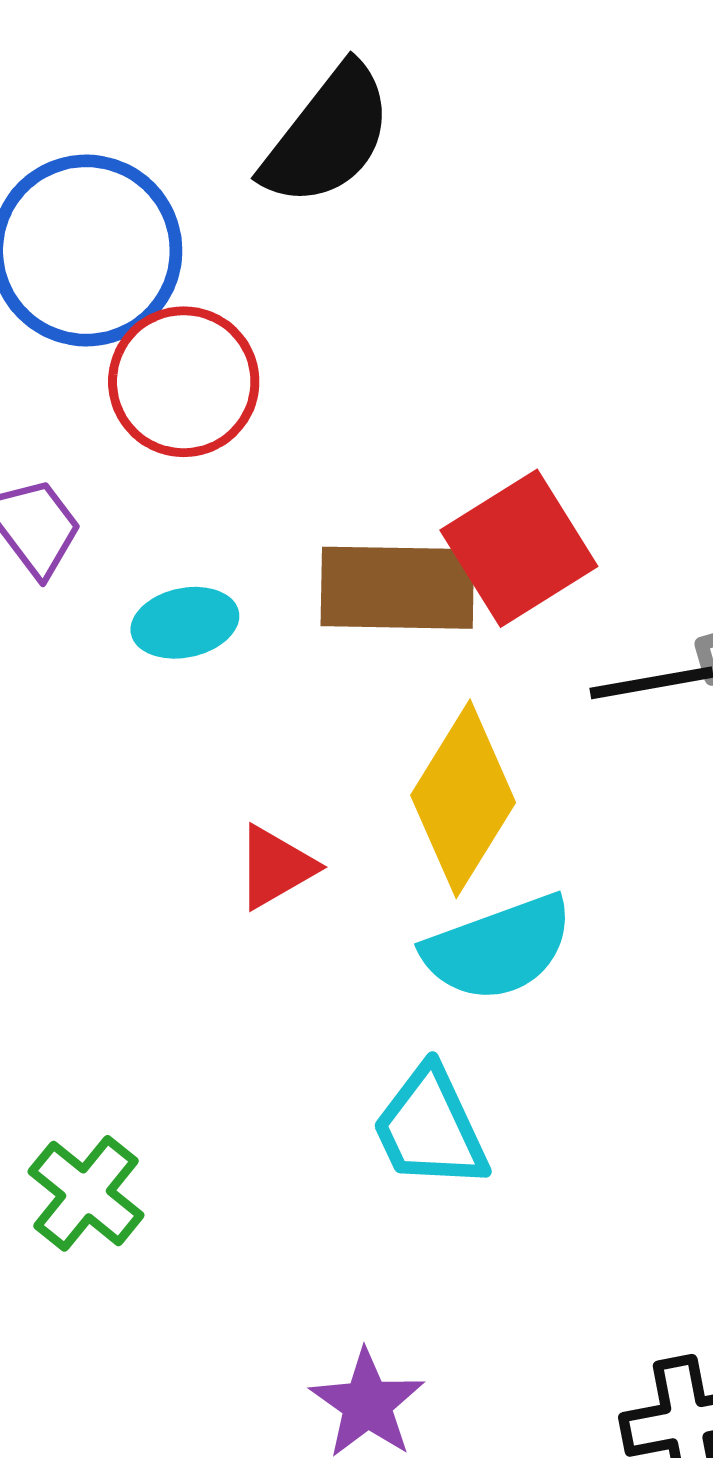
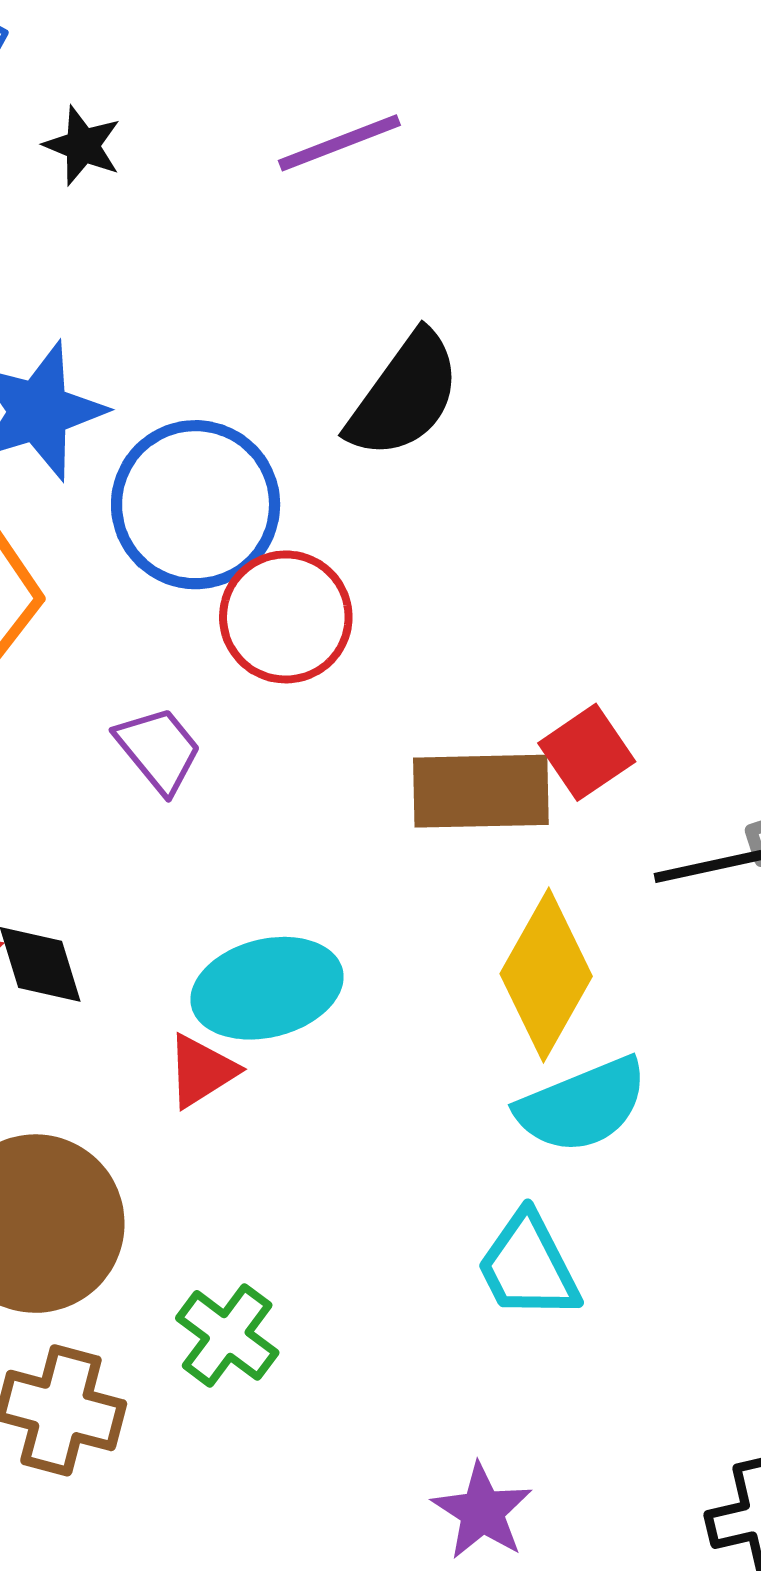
red square: (519, 548) -> (587, 752), size x0.7
cyan ellipse: (185, 623) -> (267, 988), moved, size x1.6
red triangle: (276, 867) -> (201, 1071), moved

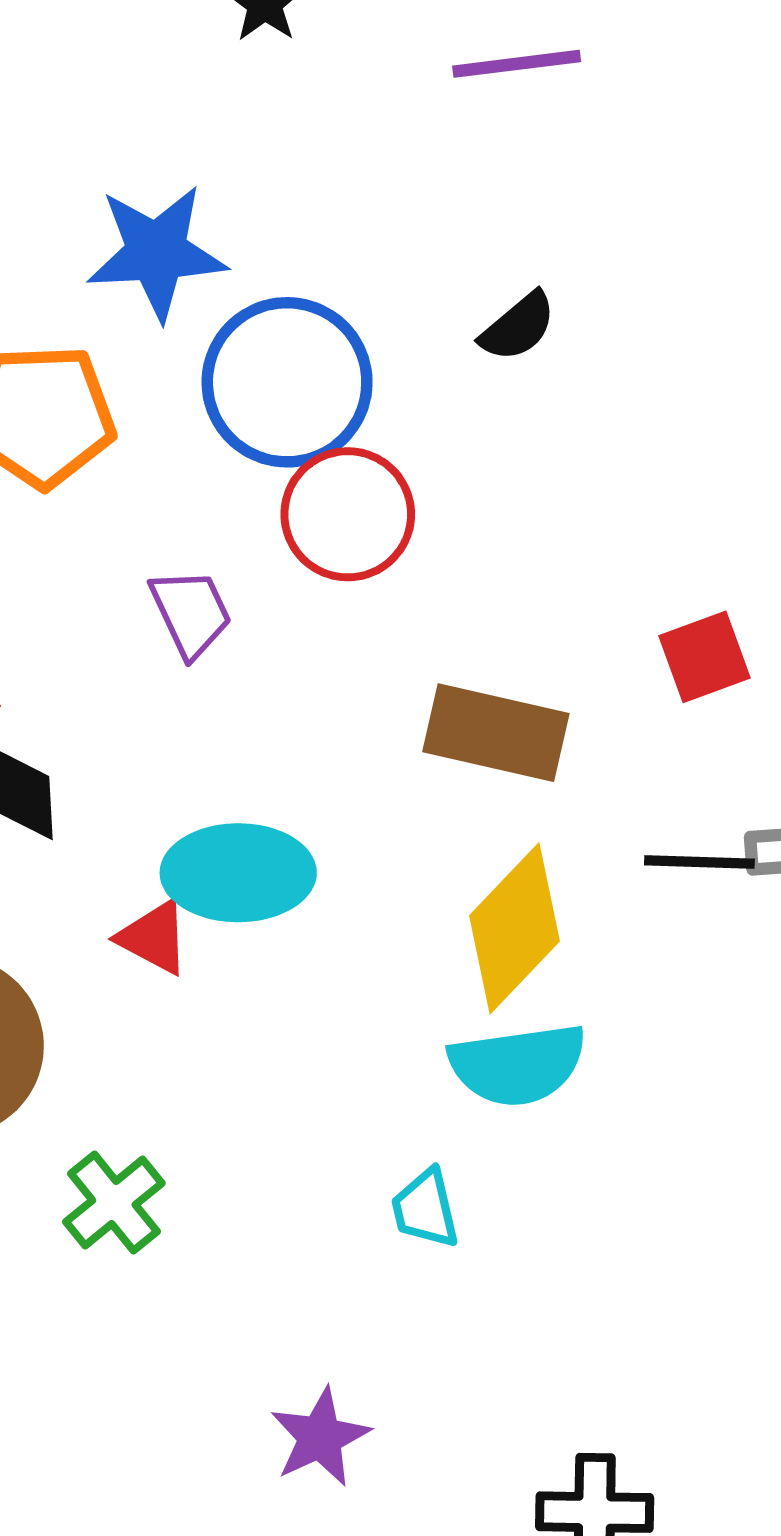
black semicircle: (404, 395) -> (518, 327), size x0.6
red square: (587, 752) -> (705, 657), moved
red triangle: (201, 1071) -> (154, 937), turned 46
cyan trapezoid: (528, 1266) -> (425, 1209), size x0.7

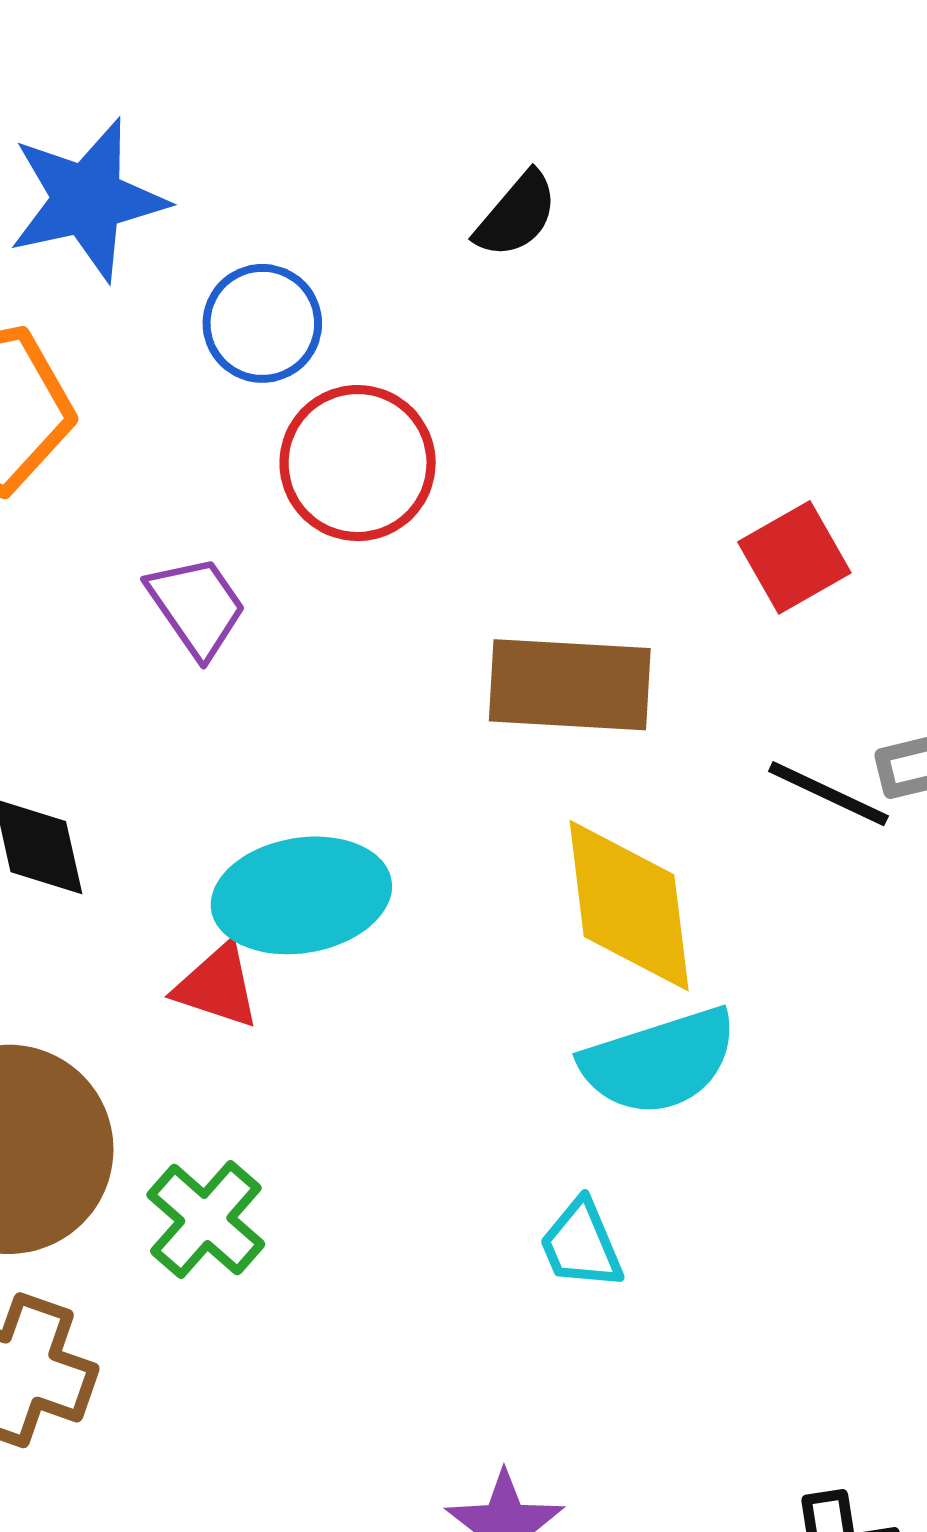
blue circle: (287, 382) -> (262, 323), size x0.6
black line: (699, 862) -> (828, 794), turned 33
yellow diamond: (514, 928) -> (629, 906), turned -41
green cross: (114, 1203) -> (206, 1220), moved

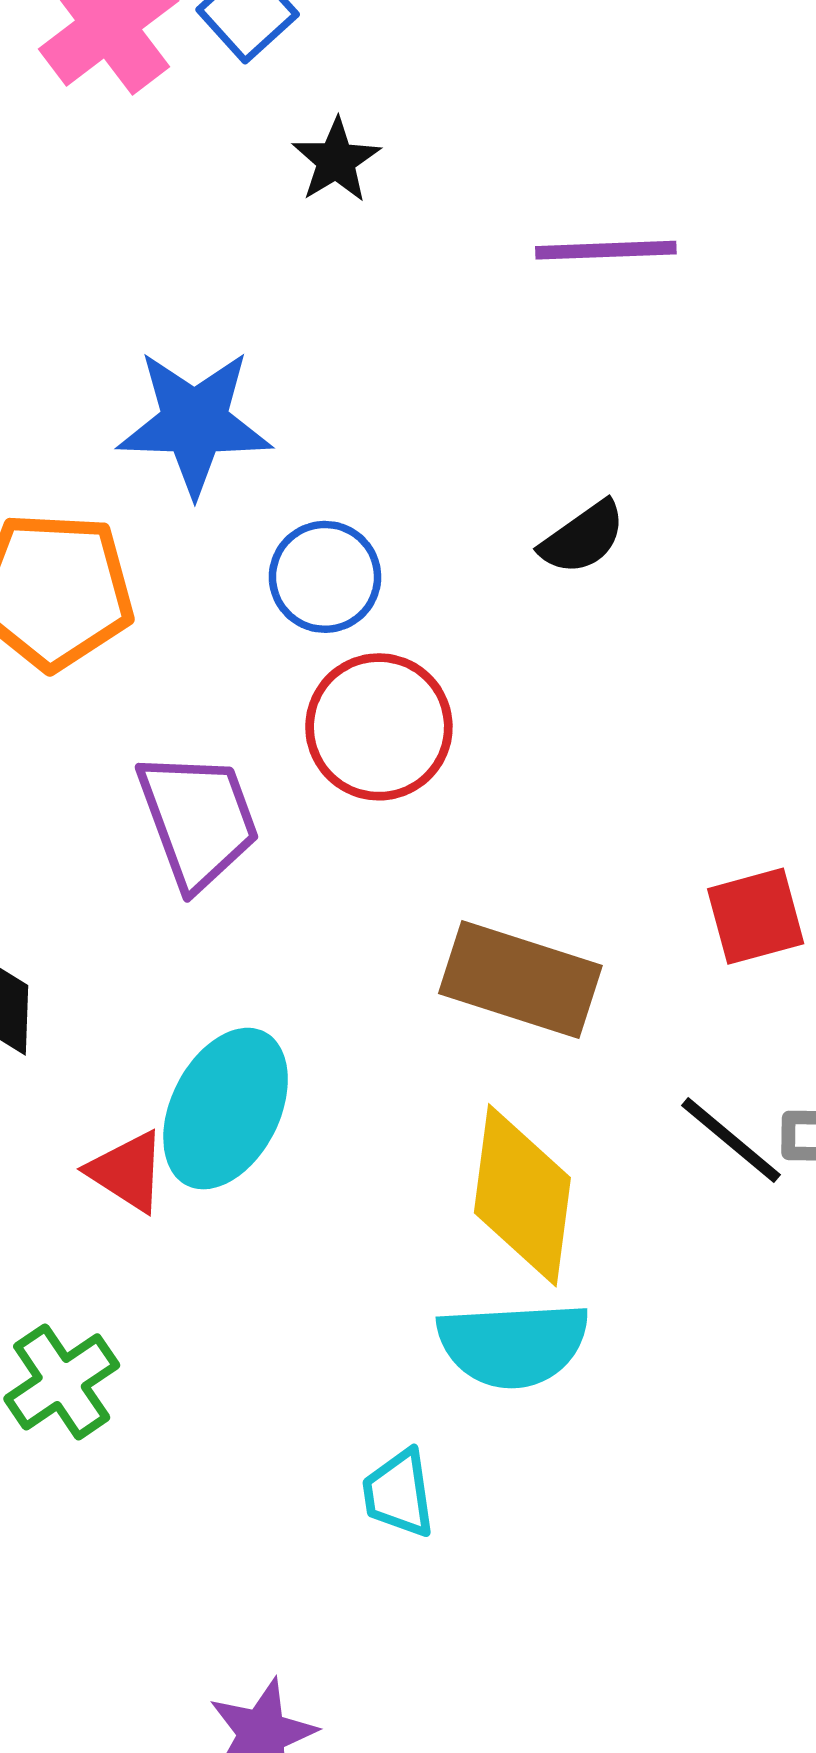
purple trapezoid: (197, 606) -> (198, 820), size x1.4
cyan ellipse: (301, 895) -> (226, 1109), turned -68

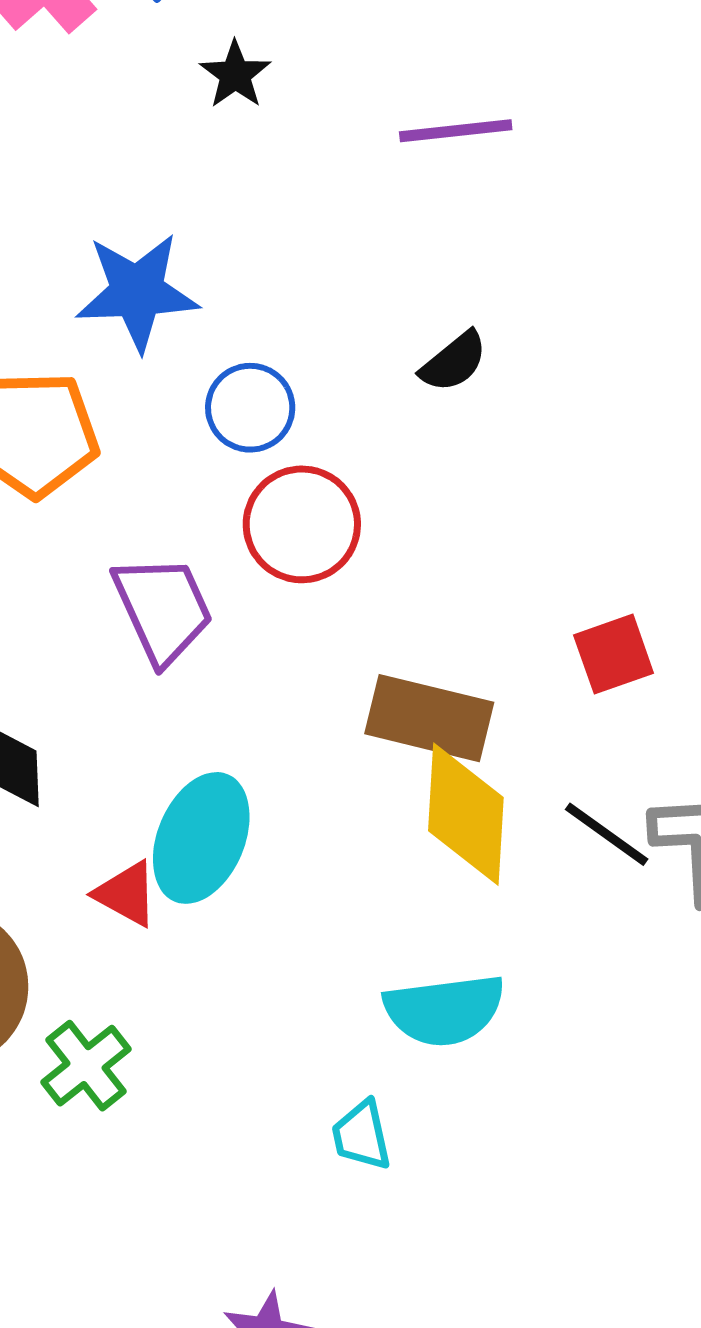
yellow diamond: (522, 1195) -> (466, 814), moved

